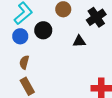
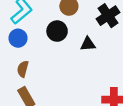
black circle: (43, 30) -> (57, 31), moved

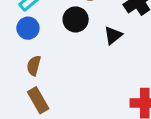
black triangle: (88, 44) -> (113, 35), turned -35

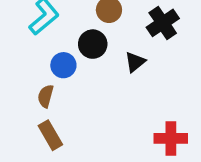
blue circle: (28, 28) -> (63, 65), moved

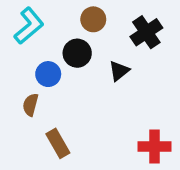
brown rectangle: (50, 135) -> (58, 143), moved

